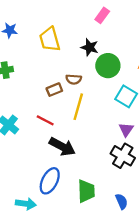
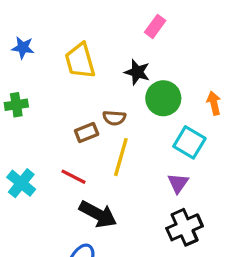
purple triangle: (126, 130) -> (178, 183), moved
black cross: (123, 156) -> (185, 227), turned 35

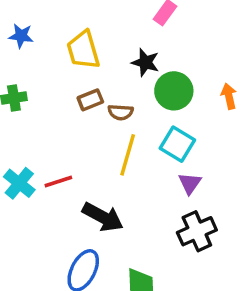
brown rectangle: (87, 133) -> (90, 100), moved
cyan square: (189, 142) -> (177, 144), moved
red line: (73, 177) -> (58, 181), moved, turned -45

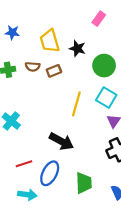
black star: (145, 62) -> (77, 48), moved
brown semicircle: (121, 112) -> (33, 67), moved
red line: (58, 181) -> (24, 164), moved

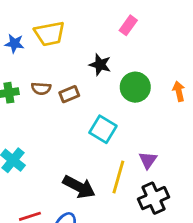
yellow trapezoid: (50, 41) -> (50, 34), moved, turned -85
cyan square: (106, 98) -> (103, 129), moved
yellow line: (76, 104) -> (118, 177), moved

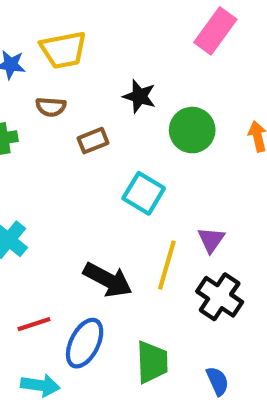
pink rectangle: (128, 25) -> (215, 31), moved, size x1.5
brown semicircle: (41, 89) -> (51, 107), moved
black cross: (154, 198) -> (220, 297), turned -32

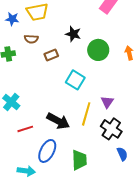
red line: (34, 324) -> (25, 129), moved
blue semicircle: (217, 381) -> (122, 154), moved

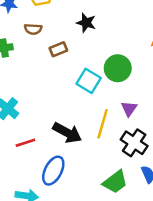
green circle: (98, 50) -> (118, 68), moved
green trapezoid: (79, 160) -> (115, 182), moved, turned 55

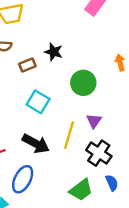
black star: (86, 23) -> (54, 52), moved
cyan square: (89, 81) -> (38, 102), moved

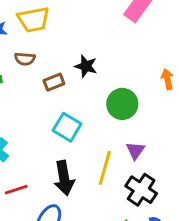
black arrow: (36, 144) -> (64, 178), turned 52

